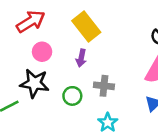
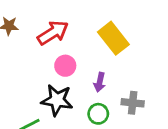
purple arrow: (81, 58) -> (100, 82), moved

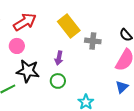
pink circle: (65, 66) -> (17, 46), moved
gray cross: (133, 103) -> (93, 41), moved

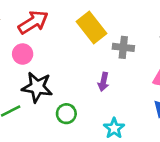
purple arrow: (59, 58) -> (103, 82), moved
green circle: (58, 81) -> (66, 114), moved

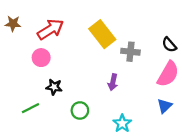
black star: (37, 87) -> (54, 87), size x0.6

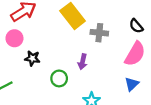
black star: (54, 87) -> (32, 58), moved
green circle: (80, 110) -> (59, 78), moved

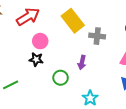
pink circle: (14, 38) -> (40, 41), moved

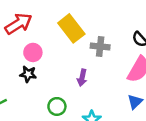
green circle: (61, 78) -> (57, 106), moved

